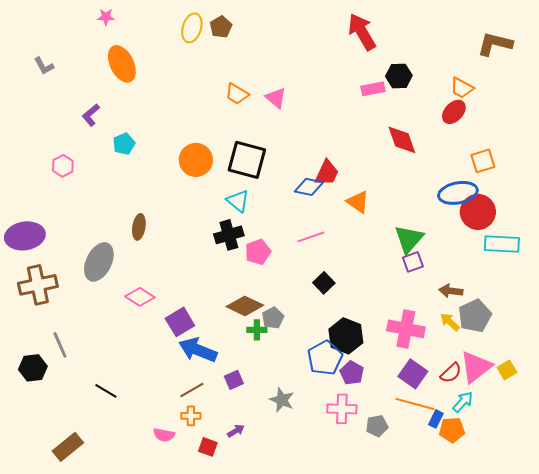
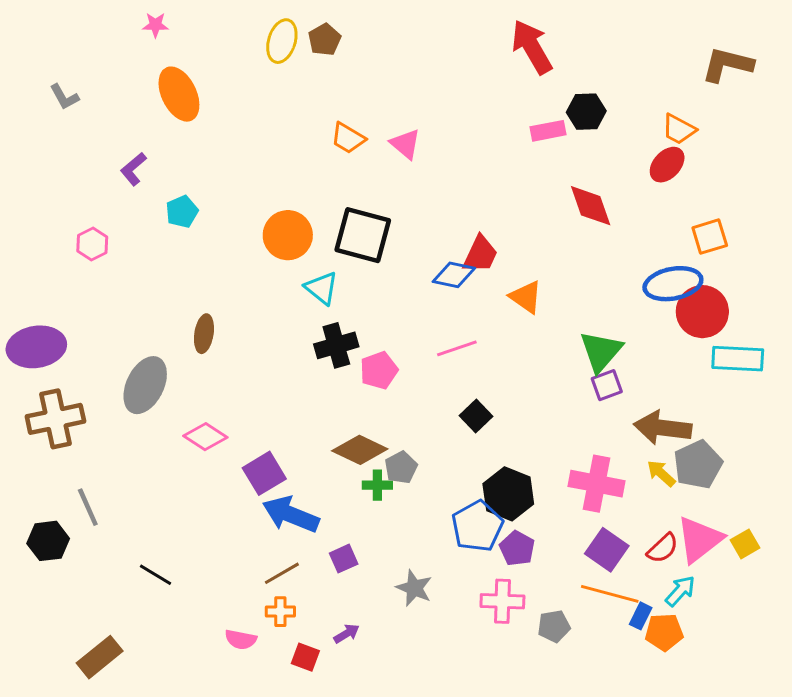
cyan triangle: (238, 201) -> (322, 288), moved
brown arrow: (451, 291) -> (663, 428), size x1.6

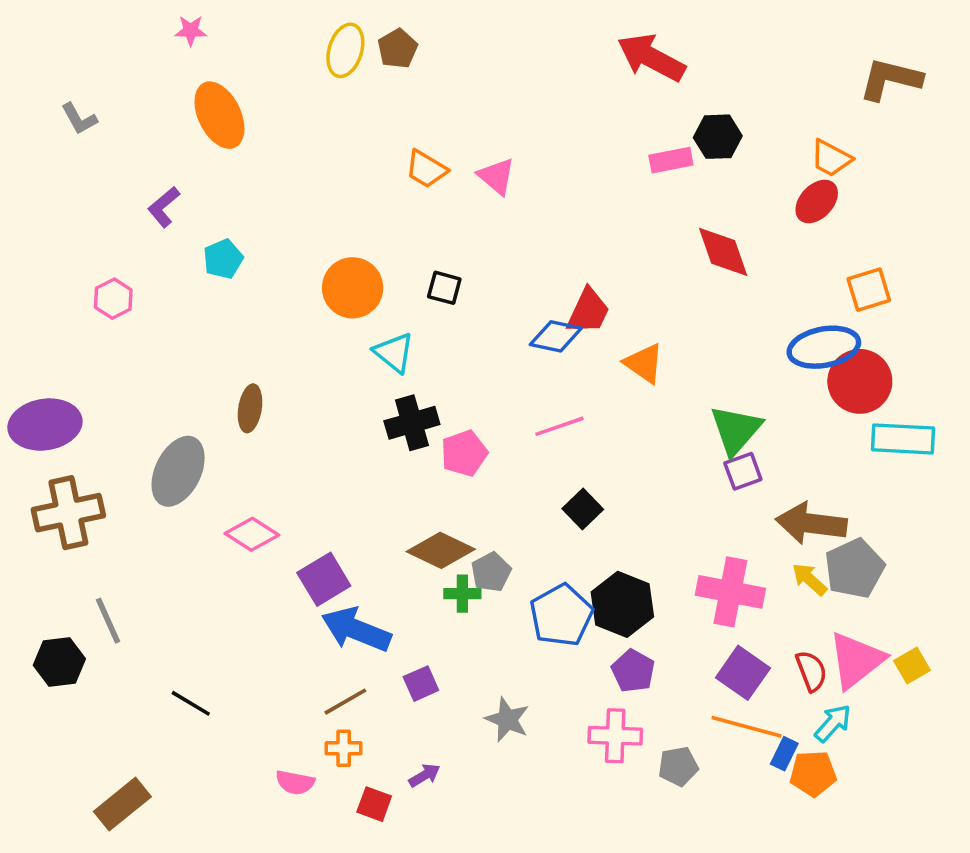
red arrow: (532, 47) -> (651, 58), turned -32
black square: (363, 235) -> (444, 288), size x0.5
blue pentagon: (477, 526) -> (561, 615), moved
red semicircle: (663, 548) -> (811, 671), turned -68

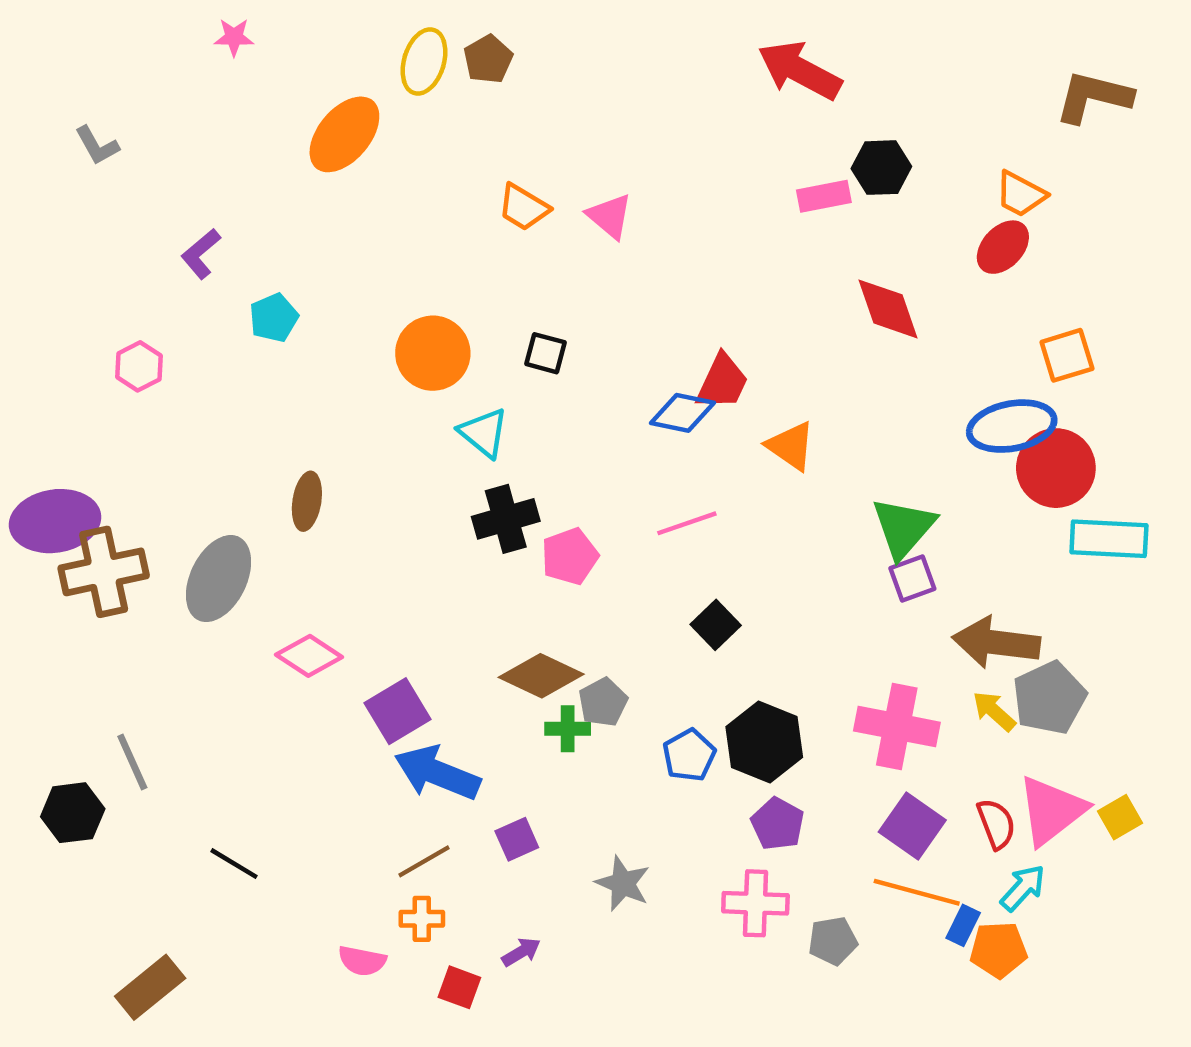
orange ellipse: (219, 115) -> (344, 134), moved, turned 66
brown cross: (68, 513) -> (104, 572), moved
blue pentagon: (561, 615) -> (689, 755), size x0.7

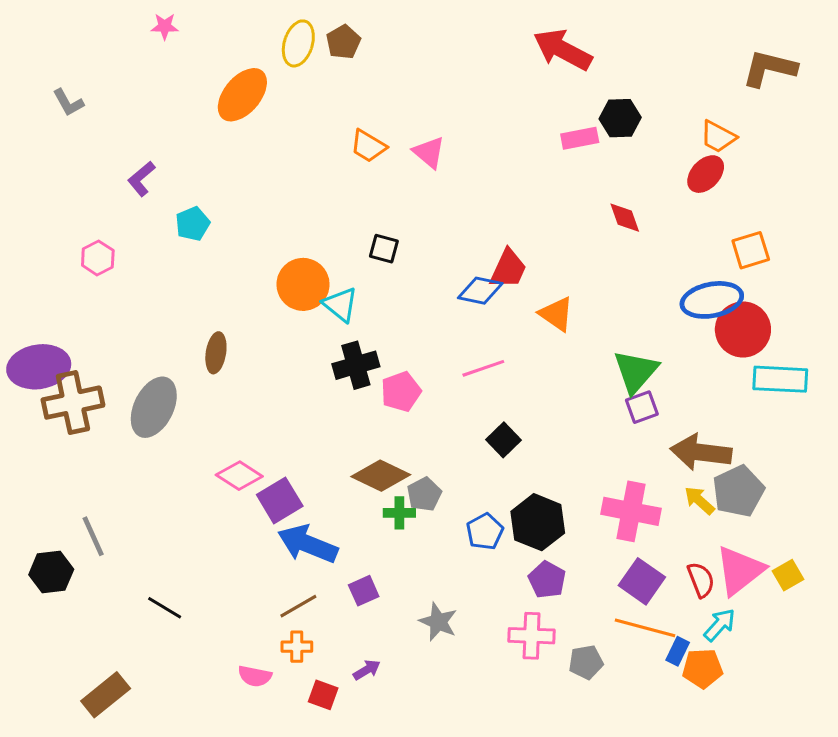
red diamond: (888, 309) -> (625, 218), size x0.7
orange circle: (433, 353) -> (303, 284), moved
pink diamond: (309, 656) -> (239, 476), moved

